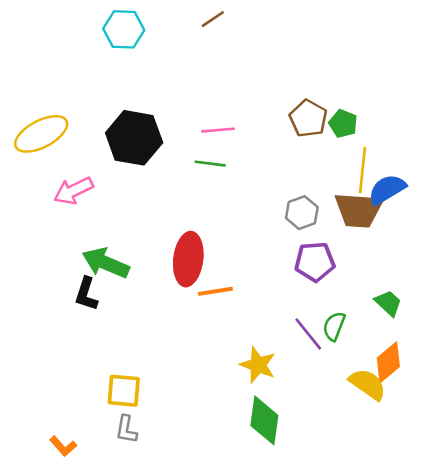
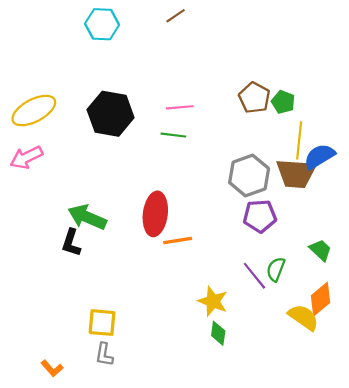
pink arrow: (73, 191) -> (26, 157), moved
gray hexagon: (302, 213) -> (249, 176), size x1.5
green diamond: (264, 420) -> (218, 333), moved, size x0.6

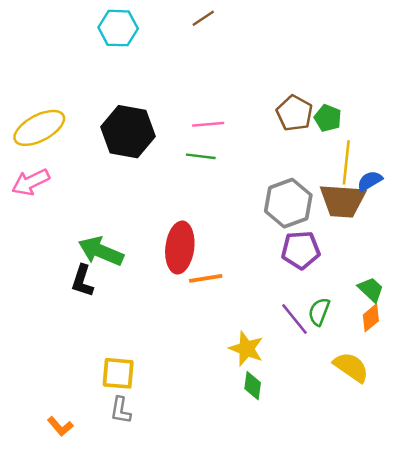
blue semicircle: (319, 156) -> (370, 181), size x0.7
orange diamond: (320, 299) -> (371, 318), moved, size x0.7

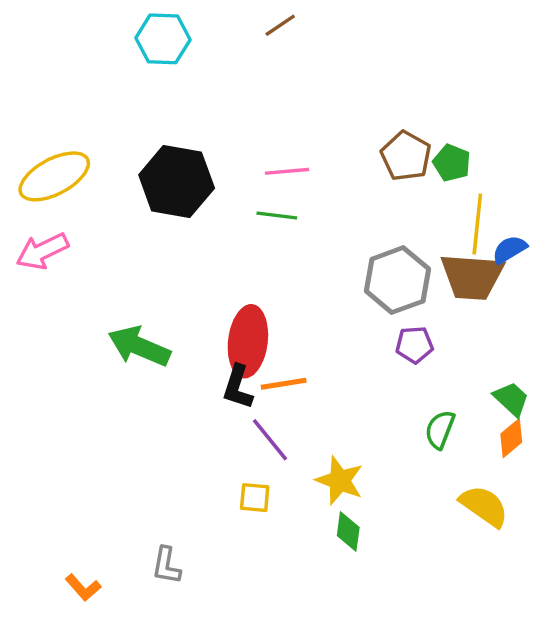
purple pentagon: (301, 250) -> (414, 345), size x0.7
black L-shape: (82, 281) -> (238, 387), moved
purple line: (294, 319) -> (270, 440), moved
yellow square: (118, 373) -> (255, 498), moved, size x0.7

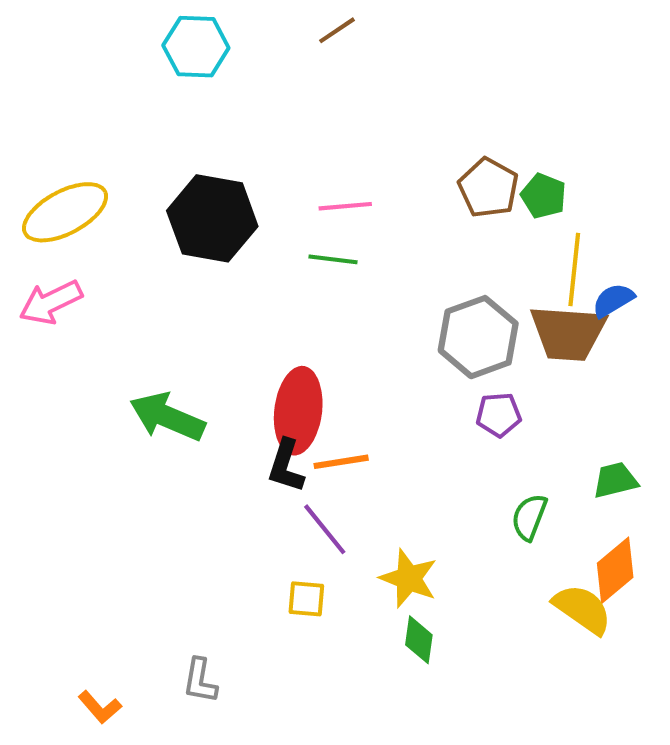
green trapezoid: (511, 399) -> (615, 480), turned -57
orange diamond: (511, 438) -> (615, 570), moved, size x1.4

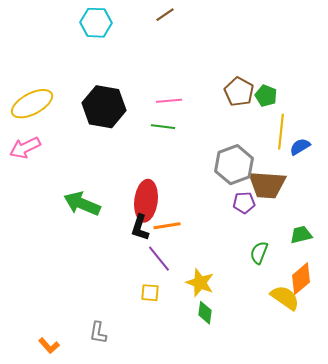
brown trapezoid: (568, 333) -> (267, 185), moved

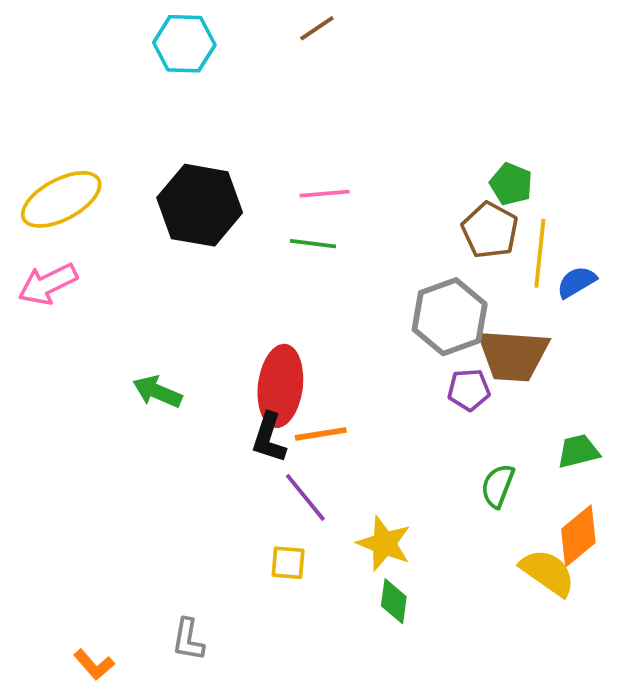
brown pentagon: (239, 92) -> (490, 230), moved
green arrow: (82, 204) -> (157, 392), size x0.7

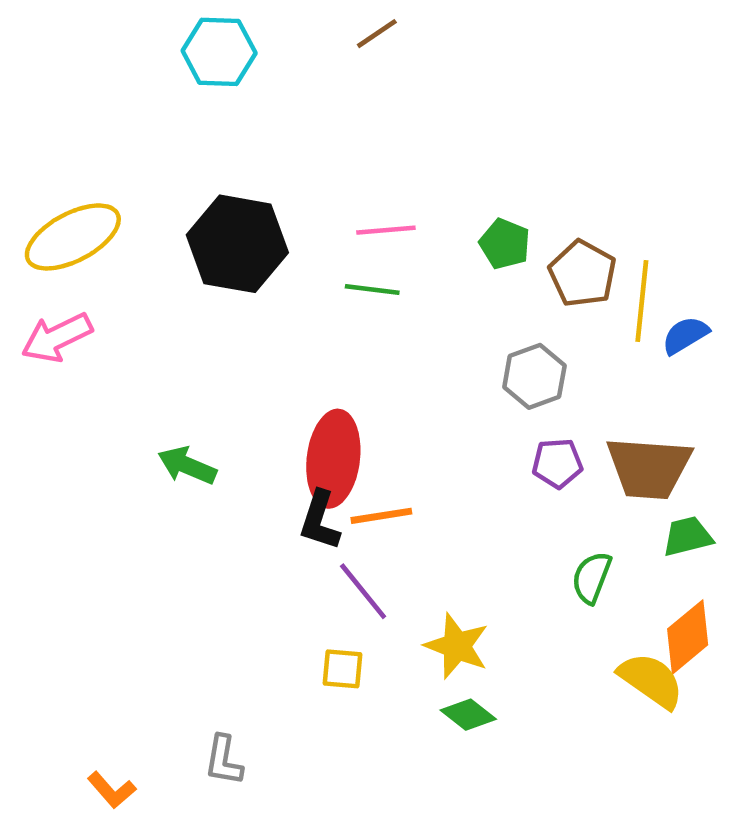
green pentagon: (511, 184) -> (505, 244), moved
gray hexagon: (450, 317) -> (534, 376), size x0.7
brown trapezoid: (513, 355) -> (649, 468), moved
green diamond: (394, 601) -> (468, 715), turned -60

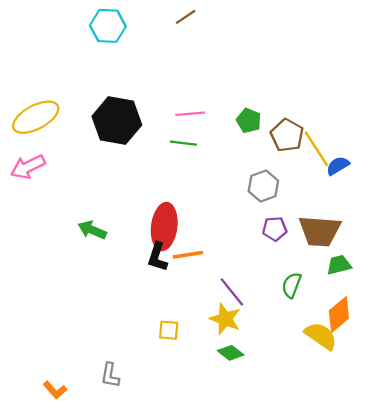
yellow line: (642, 301) -> (316, 149), turned -39
purple line: (363, 591) -> (232, 292), moved

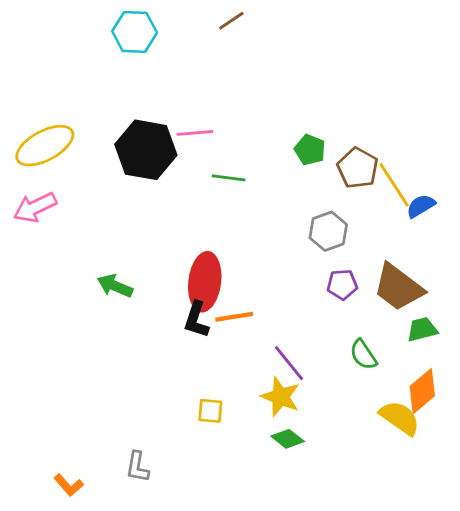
pink line: (190, 114) -> (195, 133), moved
brown trapezoid: (320, 231) -> (398, 287), turned 33
green semicircle: (292, 285) -> (363, 355), turned -55

